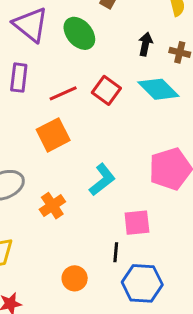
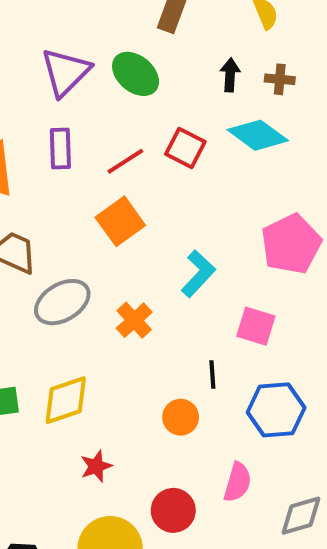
purple triangle: (31, 25) -> (66, 72), turned 45
pink square: (137, 223) -> (256, 326), turned 32
black line: (116, 252) -> (212, 374), moved

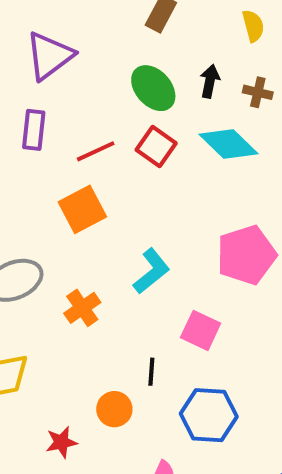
green ellipse: (136, 74) -> (153, 88), moved
red star: (96, 466) -> (61, 442), moved

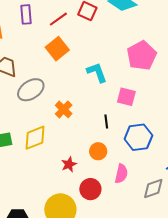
cyan L-shape: (151, 271) -> (97, 72), turned -60
orange cross: (82, 308) -> (64, 109), moved
orange circle: (114, 409) -> (98, 151), moved

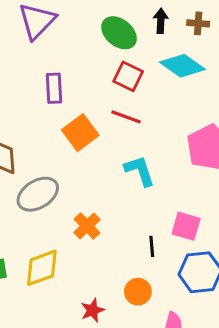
purple rectangle: (26, 14) -> (54, 88), moved
red line: (58, 19) -> (126, 117), moved, turned 54
pink square: (126, 97) -> (186, 226), moved

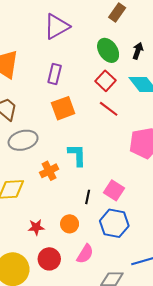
red line: (126, 117) -> (109, 109), moved
cyan L-shape: (140, 171) -> (77, 155), moved

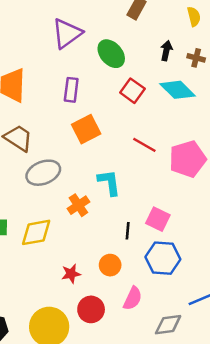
green ellipse: (108, 50) -> (111, 54), moved
red line: (109, 109) -> (144, 145), moved

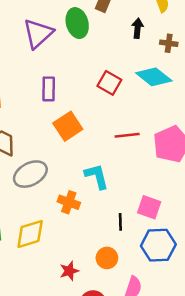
black arrow: (166, 51) -> (138, 28), moved
green ellipse: (111, 54) -> (77, 23), moved, turned 32
red line: (144, 145) -> (127, 135), turned -30
orange cross: (78, 205) -> (69, 202), turned -30

